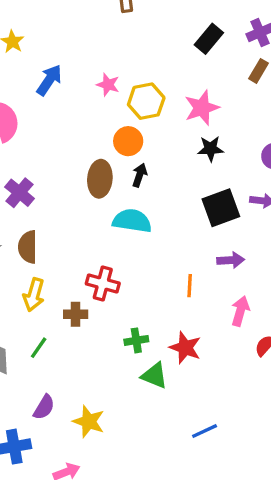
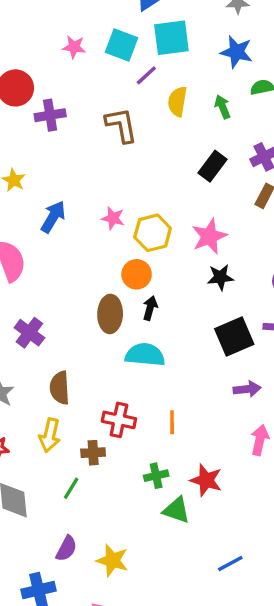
brown semicircle: (28, 247) -> (60, 388), moved
orange line: (190, 286) -> (172, 422), moved
green line: (39, 348) -> (71, 488), moved

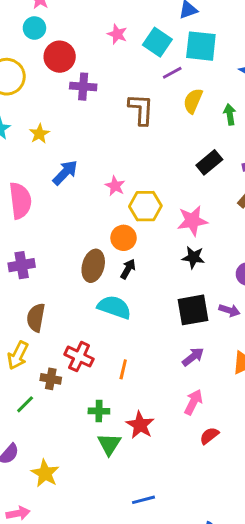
purple cross: (29, 333) -> (22, 265), turned 30
purple arrow: (247, 389) -> (193, 357), turned -45
green triangle: (176, 510) -> (109, 444), turned 30

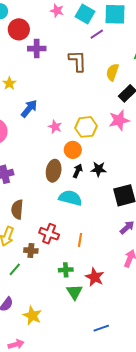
yellow semicircle: (193, 101) -> (112, 72), moved
pink star: (115, 186) -> (55, 127), moved
pink star: (192, 221) -> (119, 120), moved
black star: (193, 257) -> (99, 169), moved

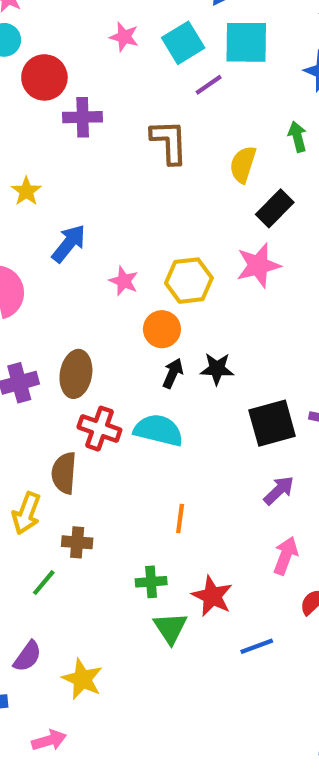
cyan square: (85, 14) -> (183, 43), turned 30
brown ellipse: (54, 171) -> (76, 374), moved
brown semicircle: (17, 209) -> (64, 473), moved
red cross: (49, 234) -> (99, 429), moved
blue line: (101, 328) -> (257, 646), moved

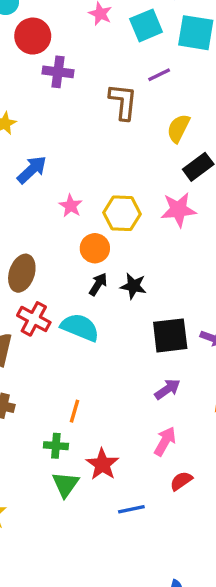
purple line: (209, 85) -> (159, 75), moved
orange line: (180, 518) -> (75, 411), moved

